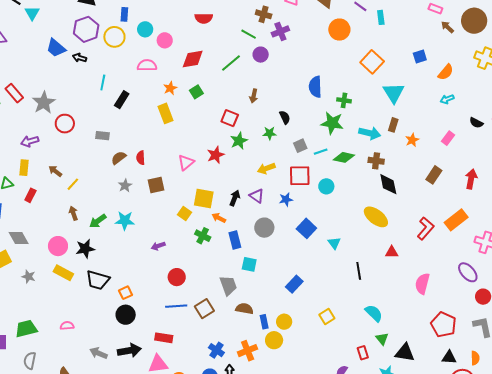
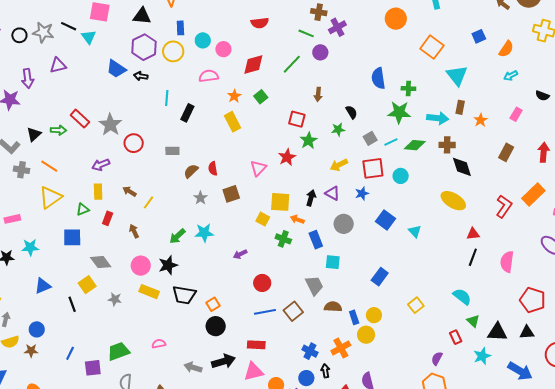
brown arrow: (73, 213) -> (134, 231), moved
black line: (359, 271) -> (473, 257), moved, turned 36
black triangle: (449, 357) -> (527, 332), moved

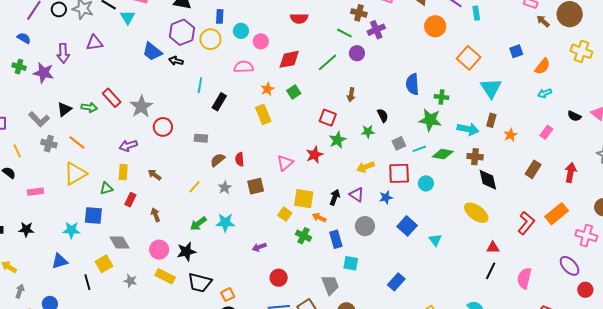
yellow line: (149, 202) -> (195, 187), moved
cyan star: (30, 247) -> (71, 230), moved

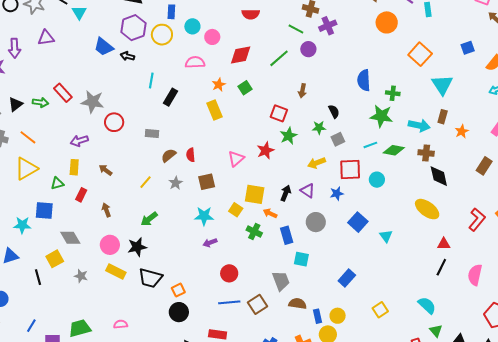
gray star: (141, 107) -> (93, 102), turned -30
gray square: (399, 143) -> (338, 139), moved
cyan star: (225, 223) -> (204, 216), moved

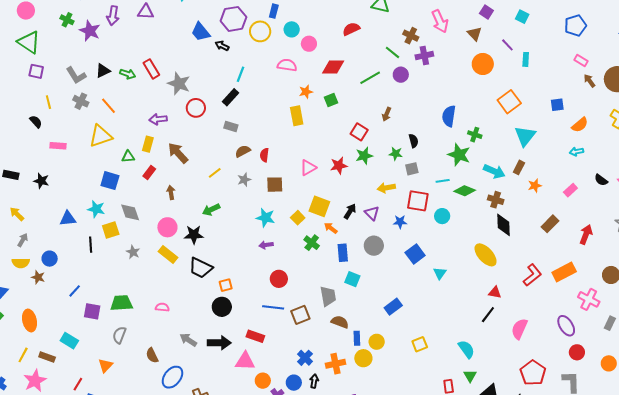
red semicircle: (251, 14) -> (351, 29), turned 144
black rectangle: (170, 97) -> (231, 97), moved
brown arrow: (105, 170) -> (178, 153), size x1.6
cyan star: (22, 225) -> (96, 209), moved

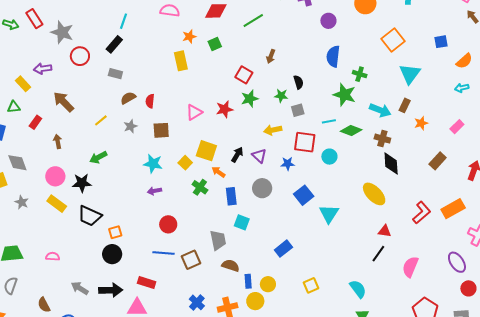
purple circle: (401, 75) -> (328, 21), moved
yellow rectangle: (148, 144) -> (23, 84), moved, turned -56
cyan triangle: (440, 273) -> (329, 214), size x1.5

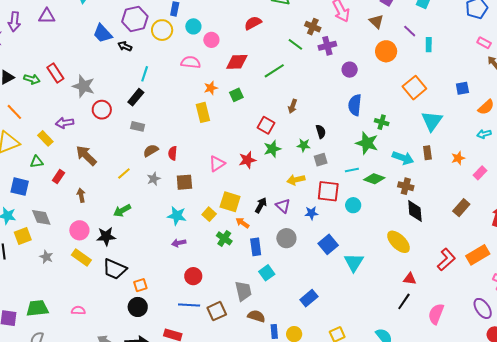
brown rectangle: (405, 105) -> (427, 153), turned -32
orange star: (421, 123) -> (458, 158), moved
cyan square: (242, 222) -> (267, 273), turned 35

